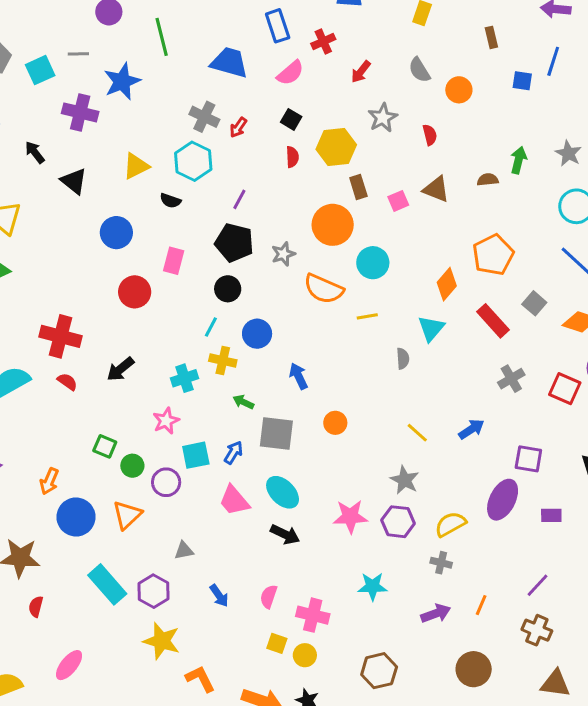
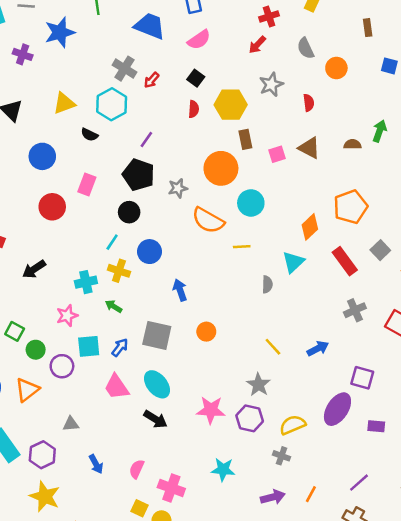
red cross: (323, 41) -> (269, 16), moved
purple cross: (80, 112) -> (23, 54), size x0.7
green arrow: (243, 402) -> (114, 306), moved

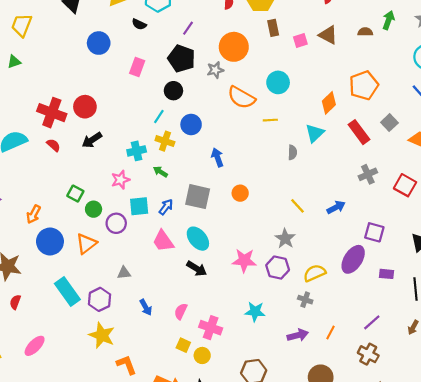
orange circle: (221, 168) -> (234, 47), moved
red circle: (52, 207) -> (85, 107), moved

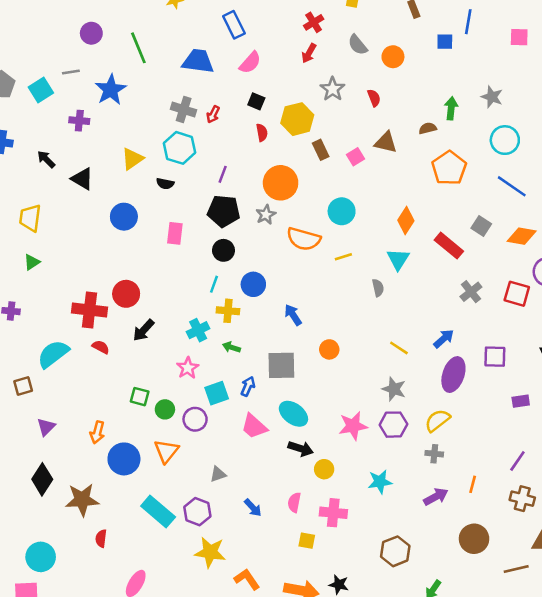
orange pentagon: (364, 85) -> (449, 168), moved
purple ellipse: (353, 259) -> (453, 375), moved
yellow circle: (202, 355) -> (324, 469), moved

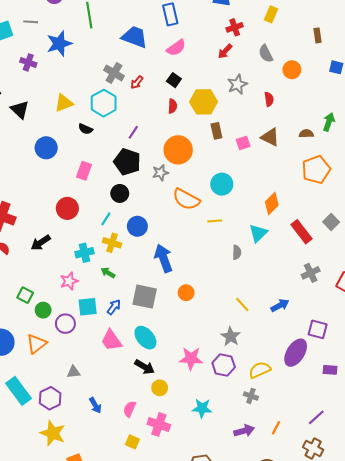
red circle: (126, 294) -> (67, 208), moved
blue arrow: (293, 315) -> (164, 258), size x1.5
purple ellipse: (453, 375) -> (296, 353), moved

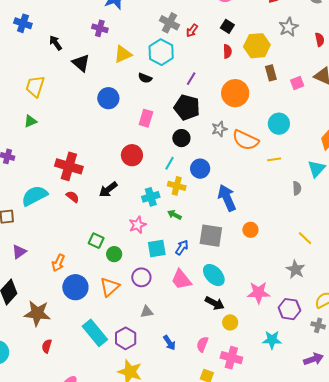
purple cross: (28, 62) -> (100, 28), moved
gray star: (160, 173) -> (219, 129), moved
purple circle: (65, 324) -> (141, 277), moved
purple hexagon: (224, 365) -> (289, 309), moved

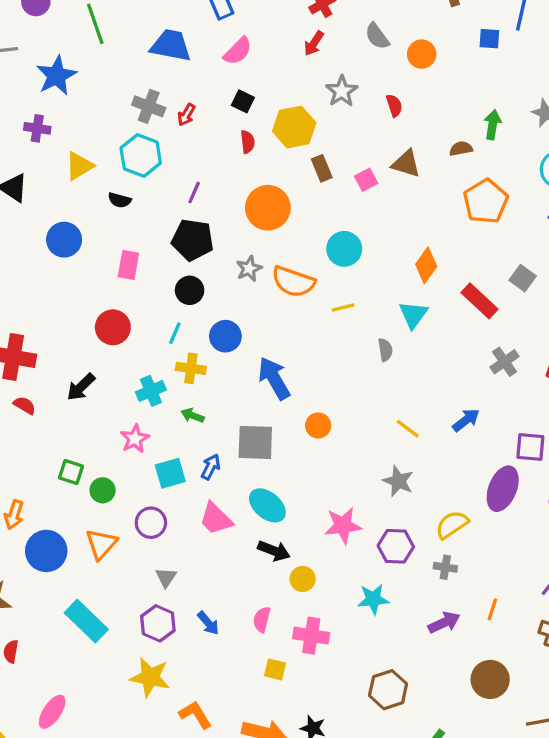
gray triangle: (147, 312) -> (166, 577), turned -40
purple hexagon: (126, 338) -> (158, 623), moved

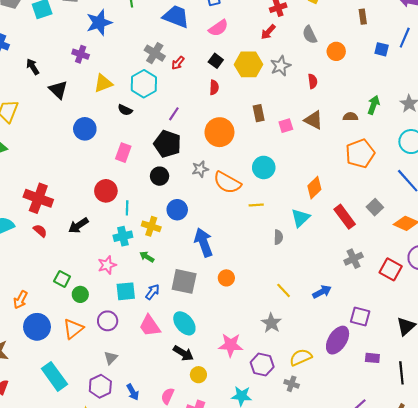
yellow hexagon: (294, 127) -> (249, 64), moved
cyan line: (175, 333) -> (127, 208), moved, turned -32

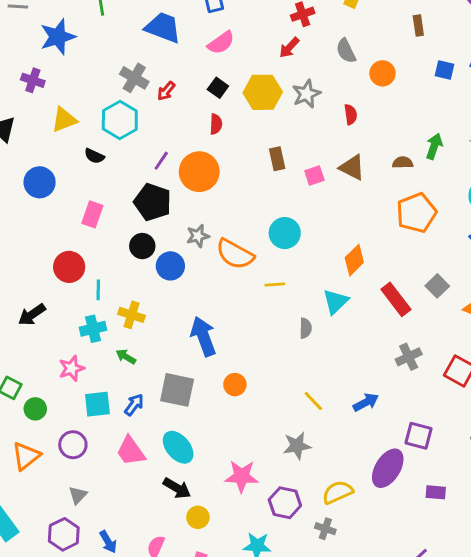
orange circle: (219, 132) -> (199, 172), moved
blue circle: (177, 210) -> (170, 266), moved
gray star: (271, 323) -> (297, 446), turned 30

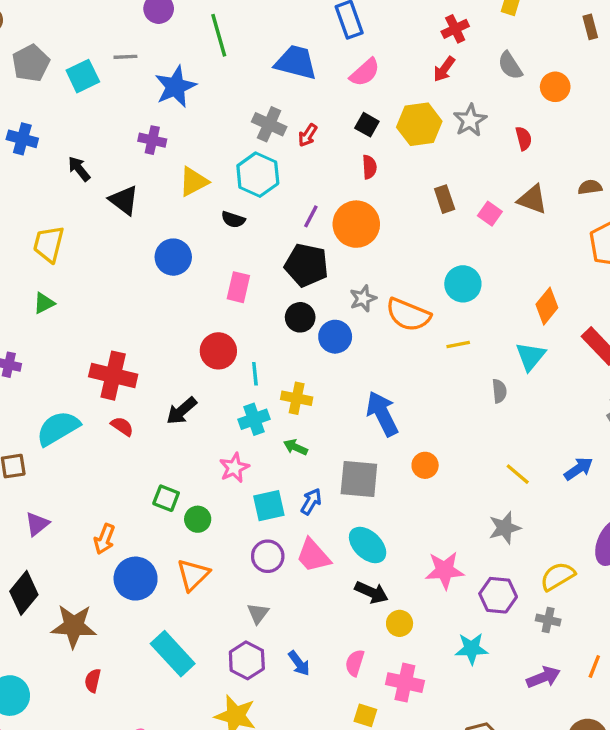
pink square: (314, 176) -> (490, 214), turned -30
purple circle: (73, 445) -> (268, 556), moved

